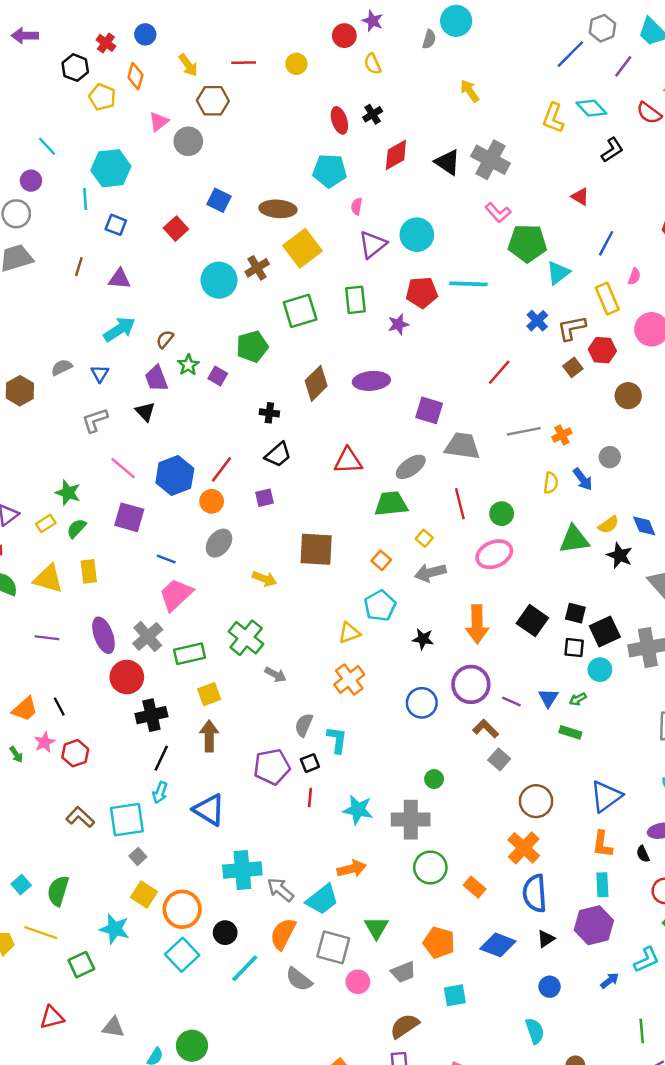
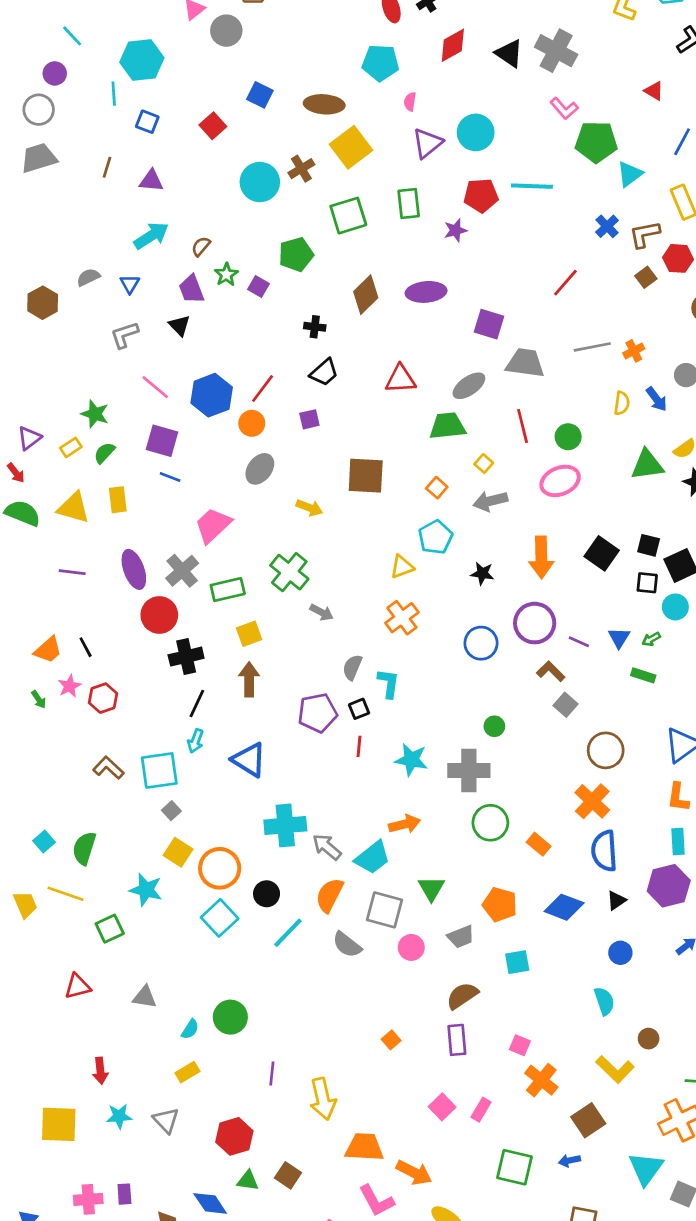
blue line: (166, 559) -> (170, 477), moved

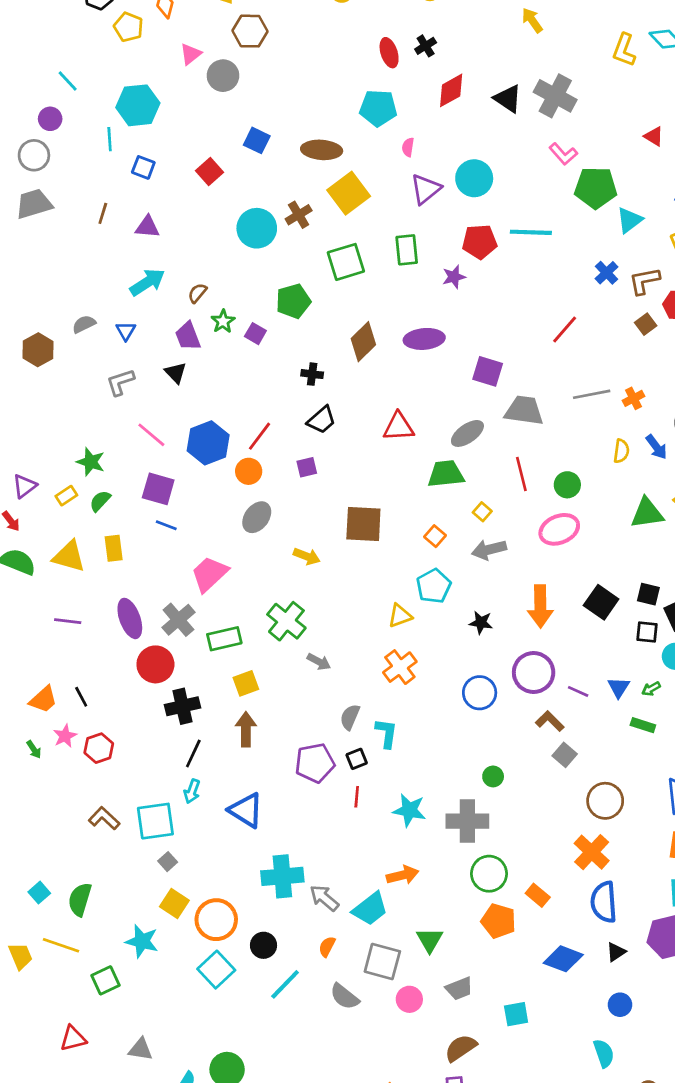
orange semicircle: (330, 895) -> (327, 947), size x0.6
orange pentagon: (500, 905) -> (498, 921), moved

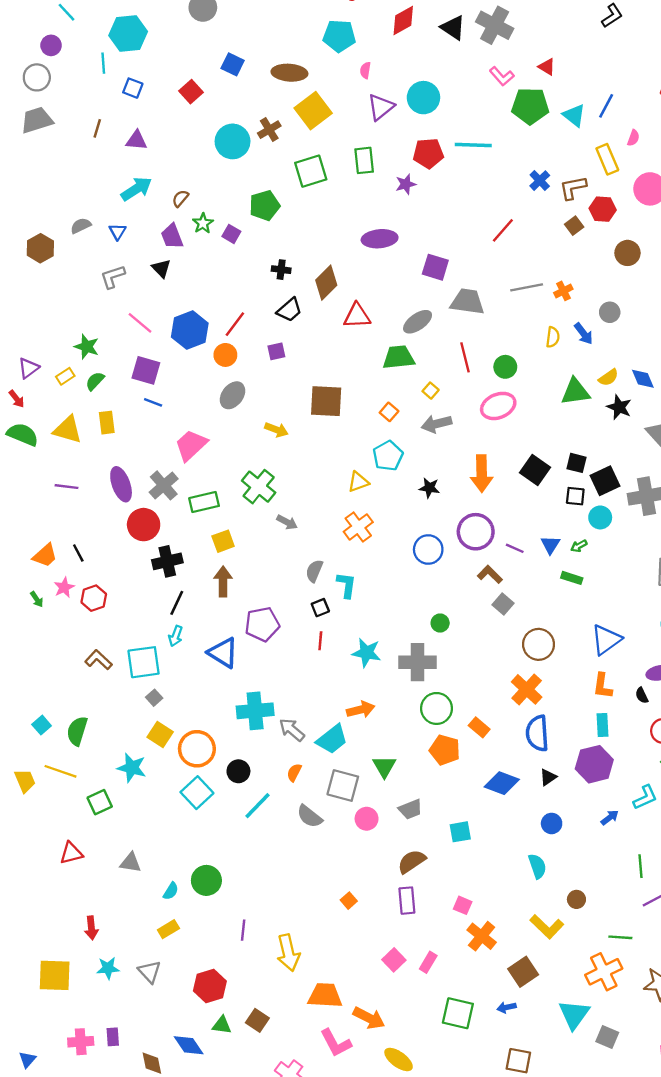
red triangle: (654, 136) -> (547, 67), moved
cyan triangle: (629, 220) -> (574, 115), moved, turned -45
brown diamond: (363, 342) -> (326, 283), moved
purple pentagon: (315, 763) -> (262, 624), moved

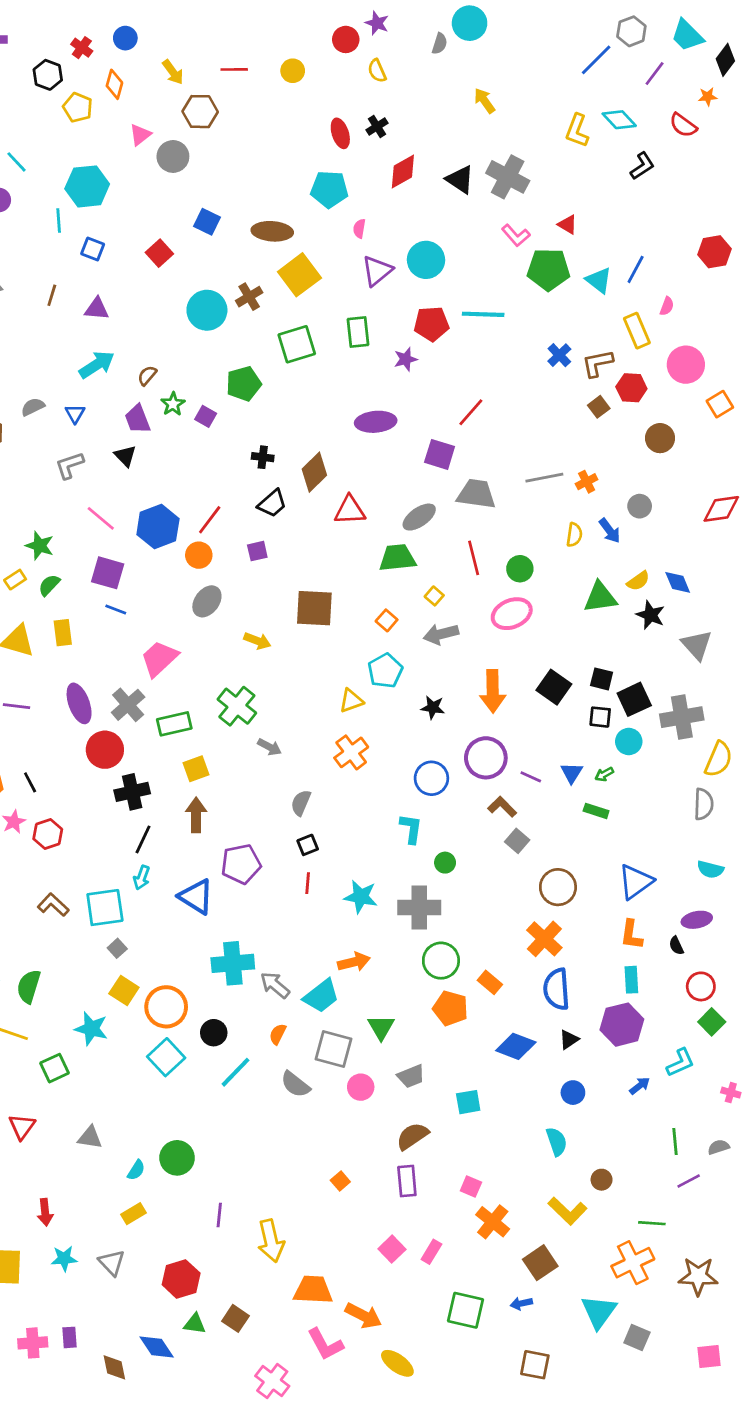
red line: (503, 230) -> (471, 412), moved
cyan L-shape: (346, 585) -> (411, 829), moved
red triangle: (71, 853) -> (22, 1127), turned -40

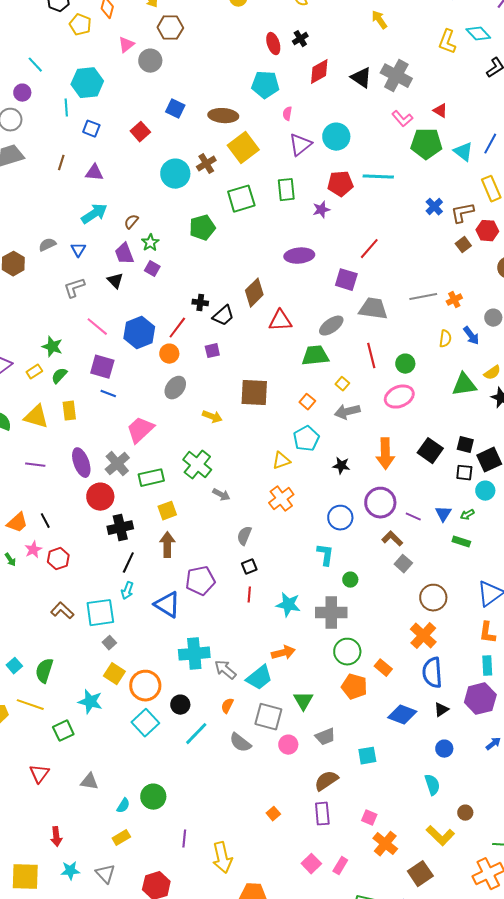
purple square: (206, 416) -> (152, 269), moved
black cross: (263, 457) -> (200, 303), moved

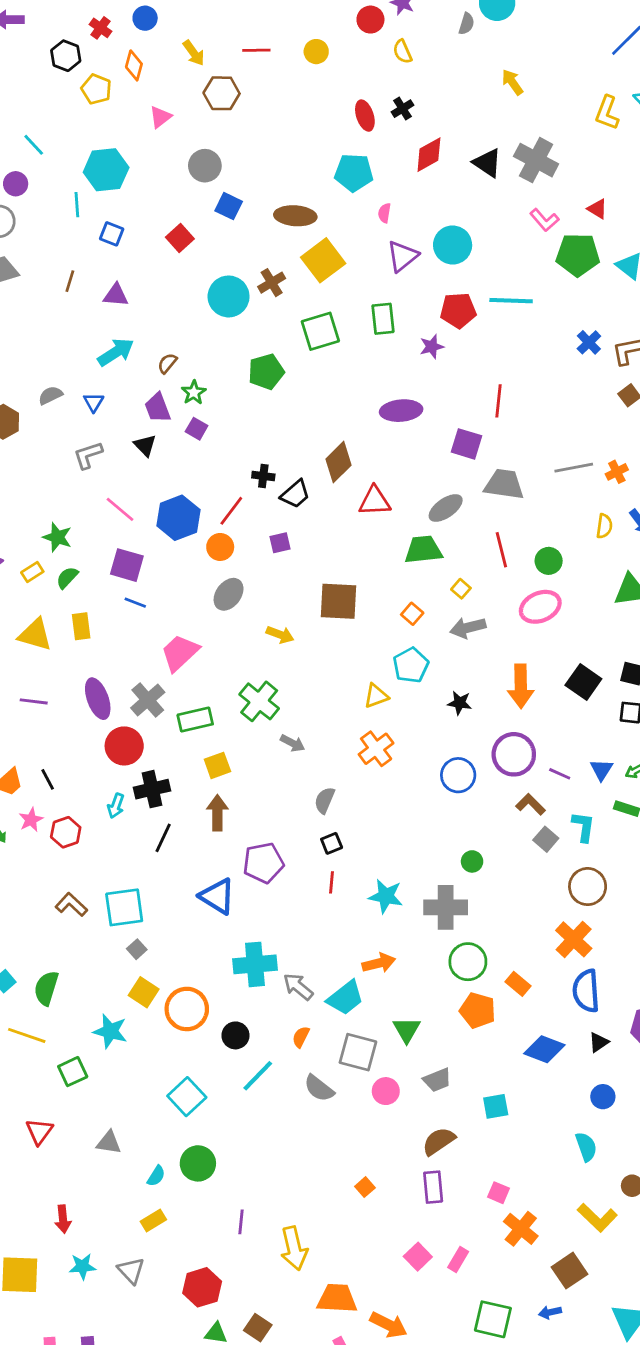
gray circle: (150, 61) -> (205, 166), moved
red line: (369, 249) -> (499, 401), turned -35
cyan L-shape: (325, 555) -> (583, 827), moved
cyan arrow: (127, 591) -> (116, 806), moved
cyan square: (145, 723) -> (187, 1097), moved

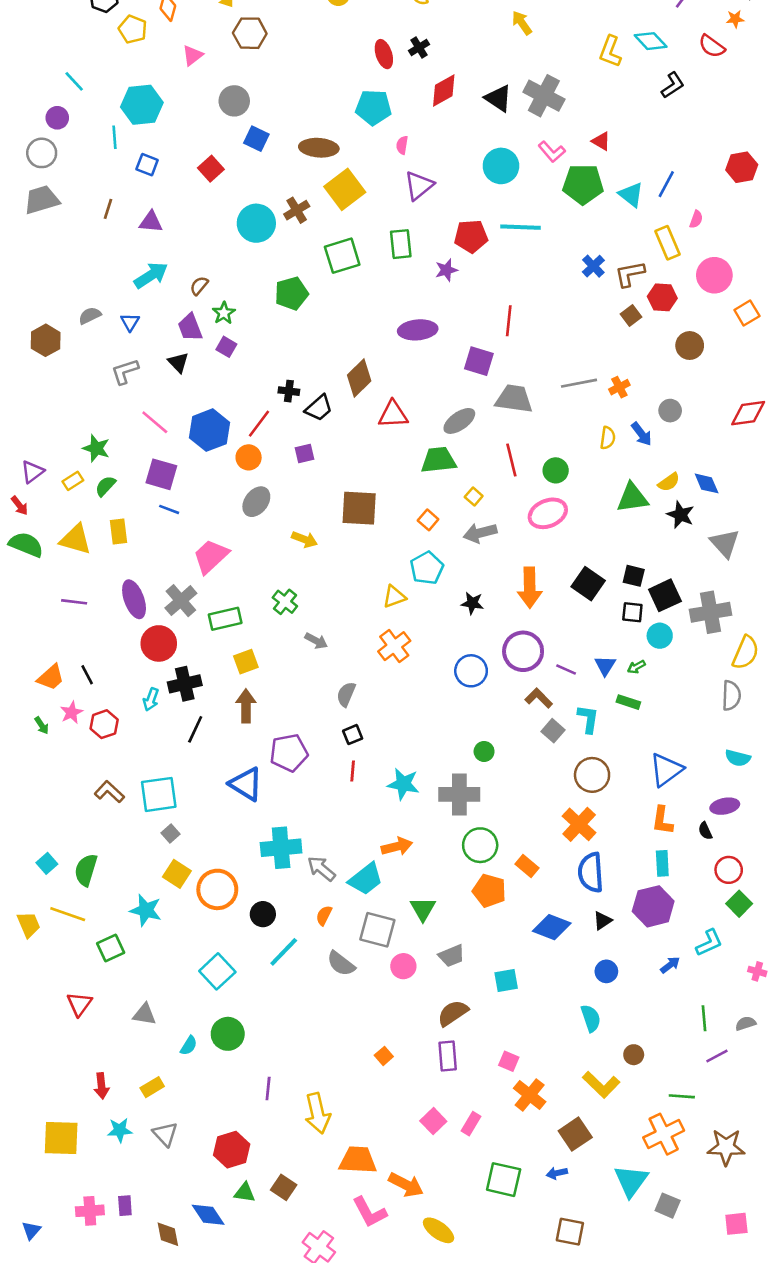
cyan circle: (453, 245) -> (501, 166), moved
green cross: (259, 701) -> (285, 602), size x0.7
yellow rectangle: (153, 1220) -> (152, 1087), moved

